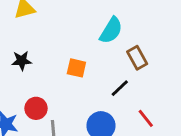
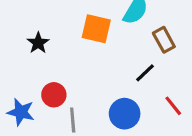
black star: (22, 61) -> (38, 43), turned -30
orange square: (76, 68) -> (96, 29), moved, size x1.4

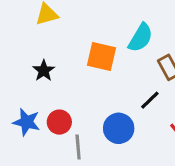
blue star: (21, 112) -> (27, 122), moved
blue circle: (125, 114) -> (119, 128), moved

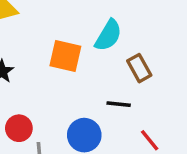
black line: (150, 100) -> (119, 104), turned 50

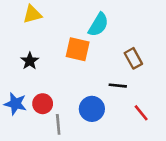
cyan semicircle: (108, 35) -> (98, 25), moved

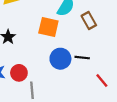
brown rectangle: (133, 58) -> (89, 20), moved
blue circle: (92, 109) -> (60, 59), moved

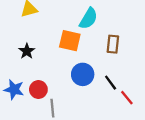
brown rectangle: (89, 20) -> (113, 44), moved, turned 35
black line: (82, 58) -> (111, 83), moved, turned 48

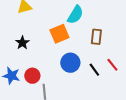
orange square: (70, 41) -> (59, 34), turned -36
red line: (127, 98) -> (112, 65), moved

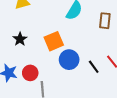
orange square: (59, 34) -> (54, 41), moved
brown rectangle: (96, 37) -> (105, 21), moved

